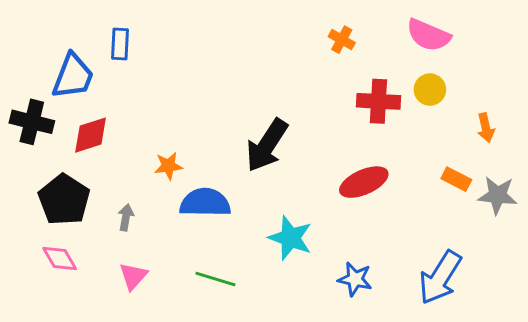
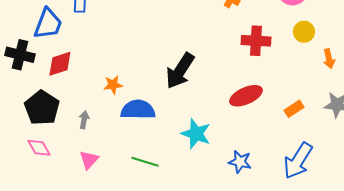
yellow circle: (430, 90) -> (304, 32), moved
orange rectangle: (456, 179) -> (294, 109), moved, turned -60

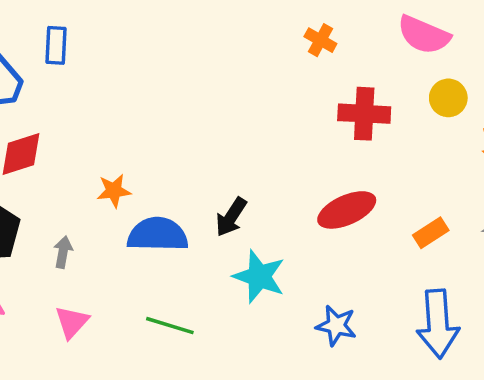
black arrow: (180, 71) -> (231, 217), moved, size x0.6
blue arrow: (298, 161) -> (438, 324), turned -36

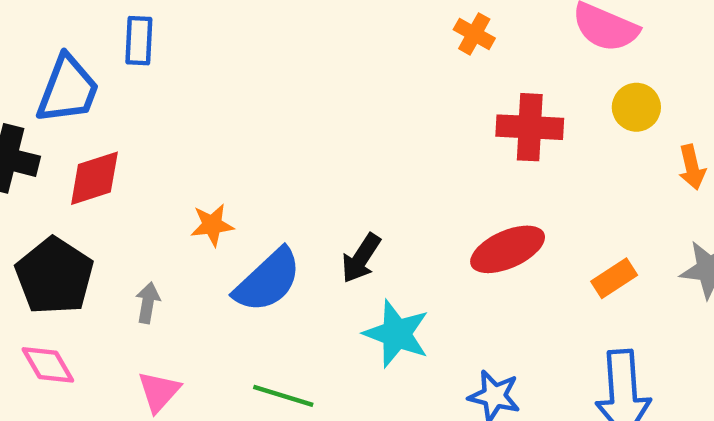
blue semicircle: (158, 234) -> (268, 280), turned 136

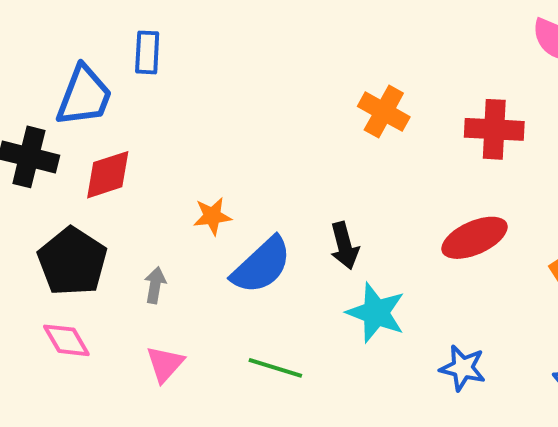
orange cross: (474, 34) -> (384, 112), moved, size x1.4
black arrow: (361, 258) -> (344, 246), turned -48

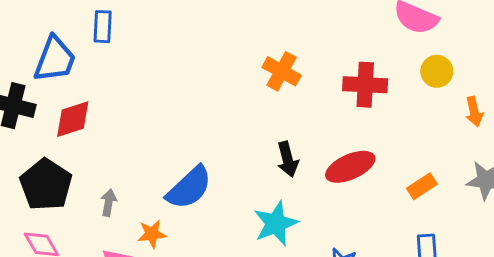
orange star: (212, 216) -> (152, 234), moved
black arrow: (344, 246) -> (288, 159), moved
cyan star: (376, 313) -> (276, 223), turned 30

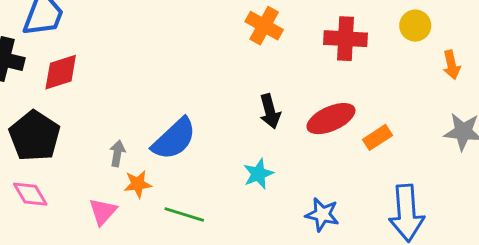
orange rectangle: (422, 186) -> (377, 137), moved
gray arrow: (109, 203) -> (117, 153), moved
cyan star: (276, 223) -> (258, 174), size x0.7

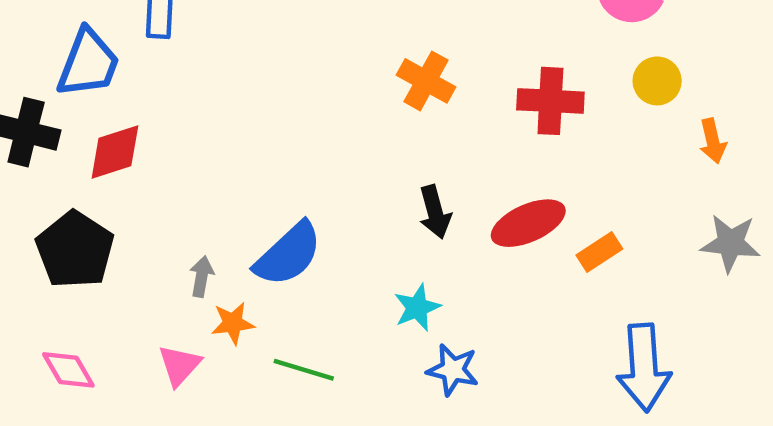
pink diamond: (30, 194) -> (68, 370), moved
blue star: (322, 214) -> (453, 370), moved

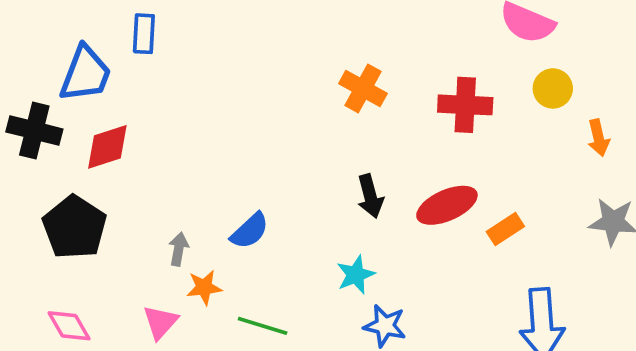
blue semicircle: (288, 254) -> (250, 231), size x0.7

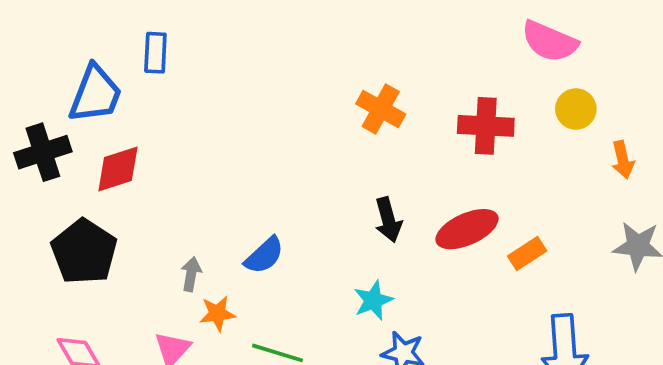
black cross: (34, 130) -> (43, 152), turned -32

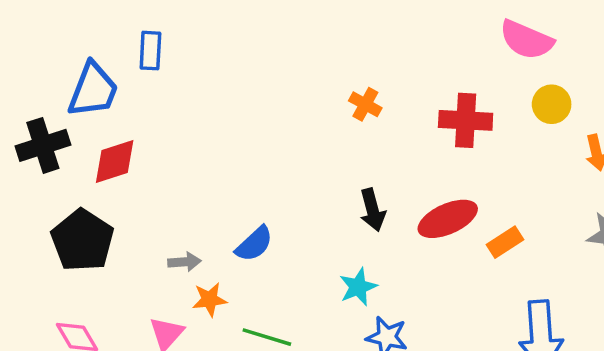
orange cross: (381, 109) -> (365, 104), size x0.7
gray arrow: (191, 274) -> (184, 262), turned 76

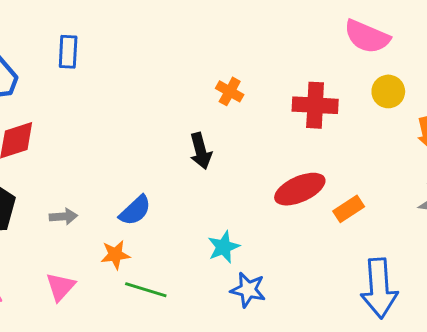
blue rectangle: (150, 51) -> (68, 52), moved
black arrow: (372, 210) -> (201, 151), moved
gray arrow: (184, 262) -> (63, 217), moved
orange star: (210, 299) -> (115, 255), moved

